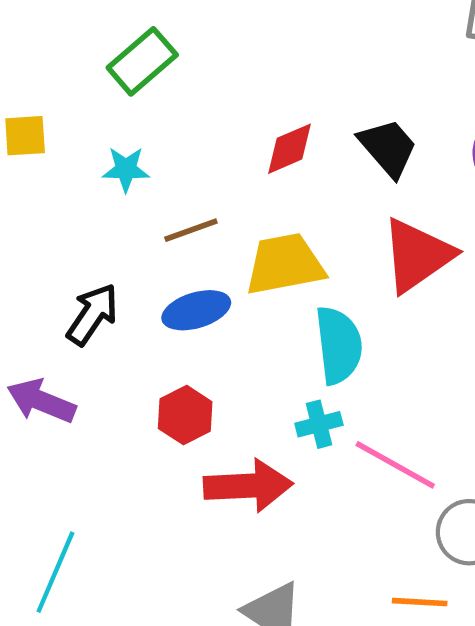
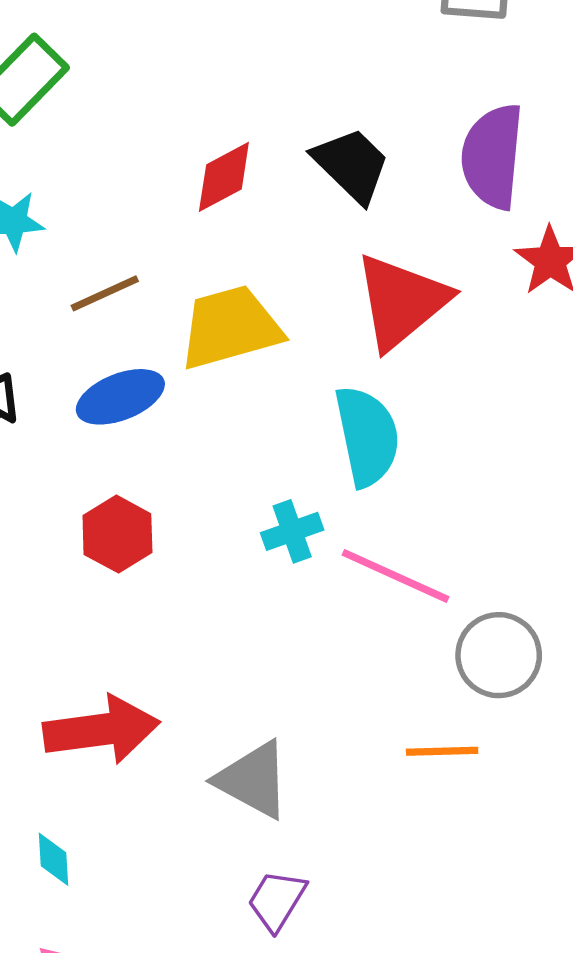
cyan semicircle: (339, 345) -> (367, 436), moved
red arrow: (248, 486) -> (101, 730), moved

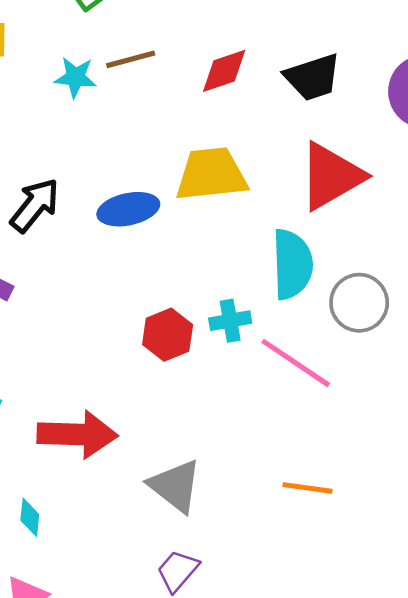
black trapezoid: (352, 165) -> (313, 77), turned 108
brown line: (105, 293) -> (131, 59), moved
red hexagon: (117, 534) -> (168, 335), moved
gray circle: (499, 655) -> (359, 303), moved

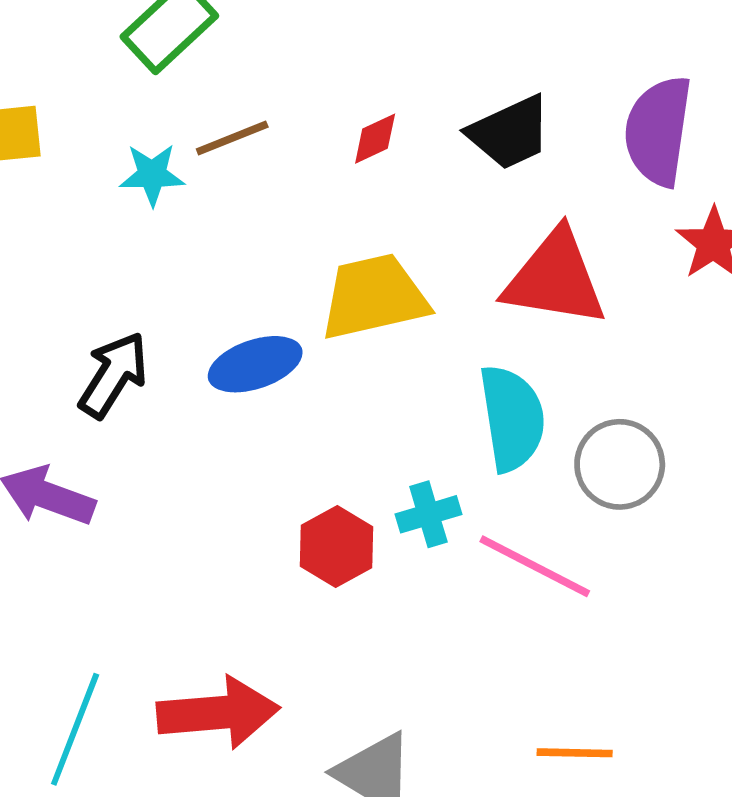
red diamond: (224, 71) -> (375, 139), size x0.7
red triangle: (331, 176) -> (555, 279), turned 46

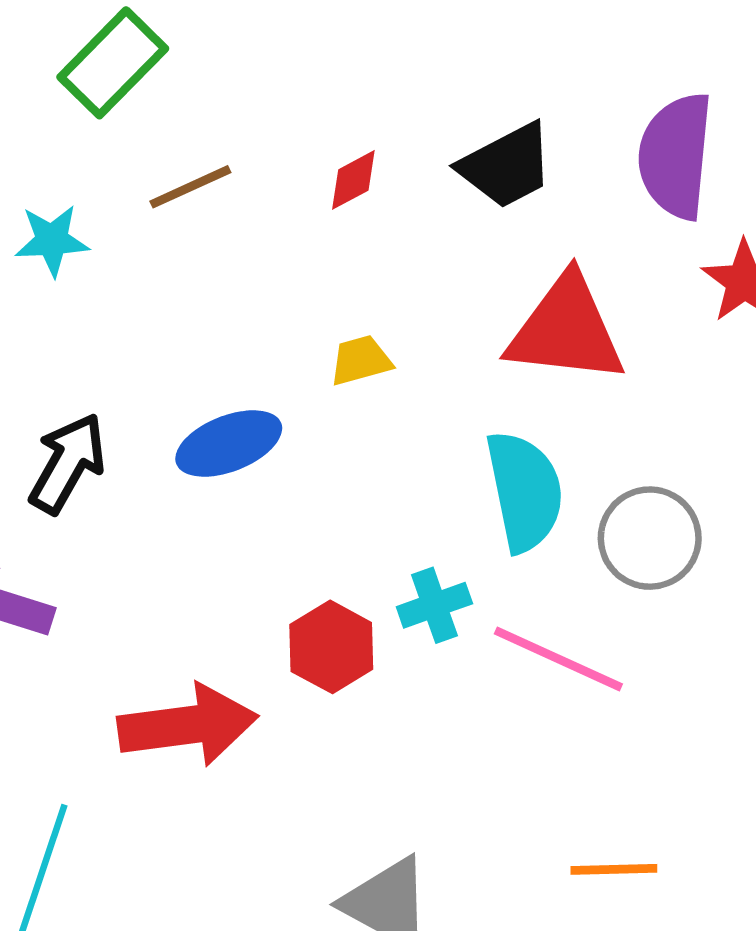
cyan star: (152, 175) -> (52, 240), moved
yellow trapezoid: (374, 297) -> (361, 360), size x0.5
red arrow: (218, 713) -> (188, 725), moved

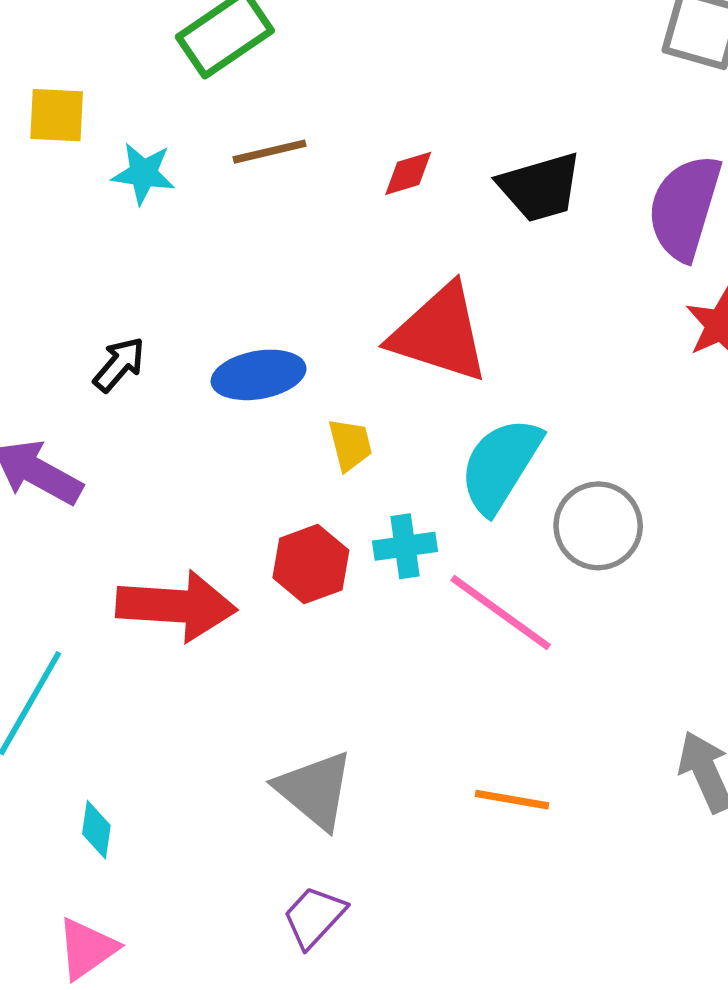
red triangle: (566, 330) -> (440, 333), moved
yellow trapezoid: (361, 360) -> (350, 445), moved, turned 80
black arrow: (68, 463) -> (119, 364), size x0.7
cyan semicircle: (525, 491) -> (500, 465), turned -148

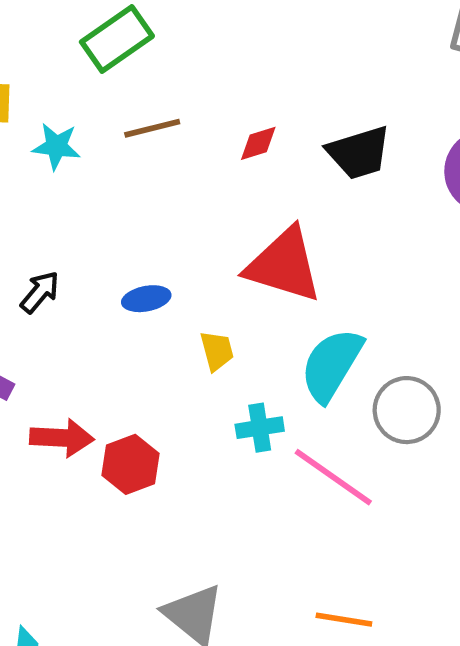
blue ellipse: (259, 375) -> (146, 299), size x0.7
red hexagon: (311, 564) -> (131, 464), moved
red arrow: (176, 606) -> (62, 438), moved, size x0.7

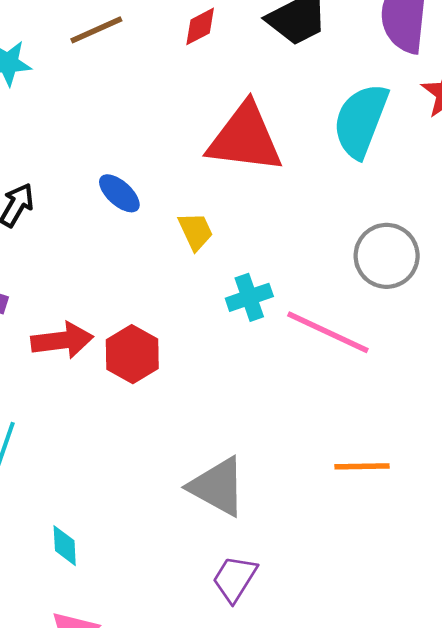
blue ellipse: (146, 299) -> (119, 193), turned 63
cyan semicircle: (332, 365) -> (361, 121), moved

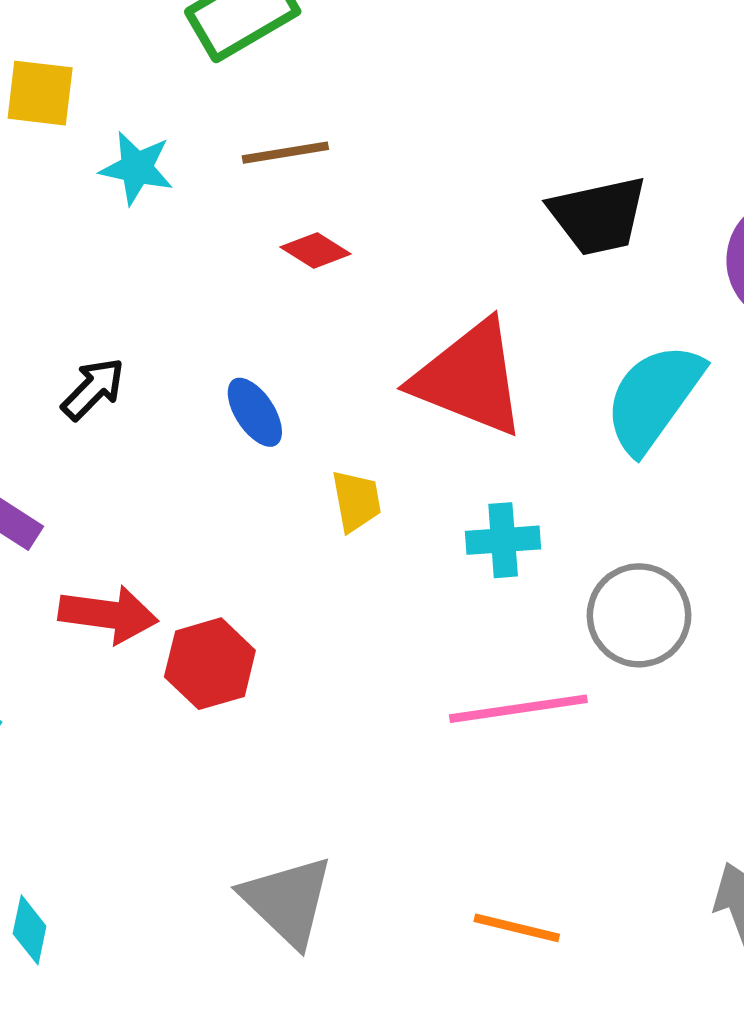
red diamond: (200, 26) -> (316, 250), moved, turned 45
cyan cross: (249, 297) -> (503, 540), moved
pink line: (328, 332) -> (518, 709), turned -48

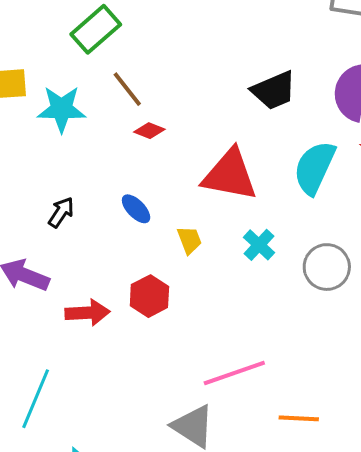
brown line: (285, 153) -> (127, 89), turned 72
cyan star: (137, 168) -> (62, 109), size x1.4
cyan cross: (503, 540) -> (259, 245), turned -32
red hexagon: (210, 664) -> (149, 296), moved
pink line: (518, 709) -> (234, 373), moved

